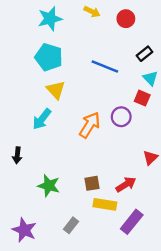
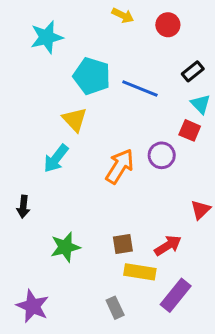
cyan star: (50, 19) -> (47, 37), moved
cyan pentagon: (49, 57) -> (92, 76), moved
green star: (49, 186) -> (65, 247), turned -30
gray rectangle: (71, 225) -> (115, 308), moved, turned -63

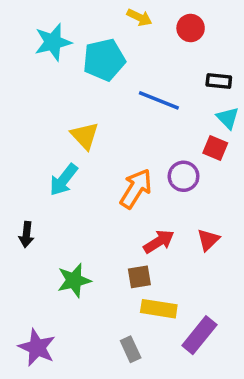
black rectangle: (193, 71) -> (219, 81), turned 45
cyan pentagon: (92, 76) -> (104, 60), moved, turned -30
red triangle: (201, 210) -> (208, 240), moved
red arrow: (168, 246) -> (159, 242), moved

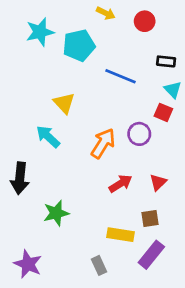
cyan arrow: (63, 180) -> (48, 137), turned 95
black arrow: (26, 235) -> (20, 178), size x1.6
brown square: (139, 277) -> (150, 218), moved

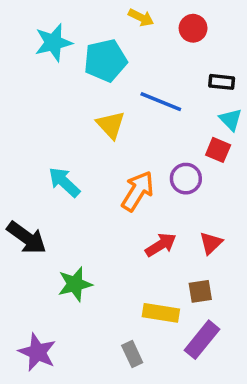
yellow triangle: (64, 103) -> (111, 125), moved
black arrow: (20, 178) -> (27, 238), turned -60

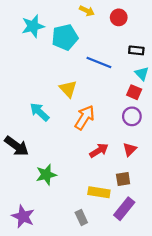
yellow triangle: (111, 125) -> (68, 89), moved
purple circle: (186, 179) -> (132, 116), moved

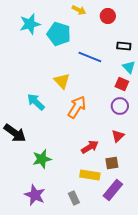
cyan pentagon: (65, 37) -> (59, 34), turned 30
red arrow: (99, 150) -> (90, 147), moved
purple star: (23, 216) -> (35, 195), moved

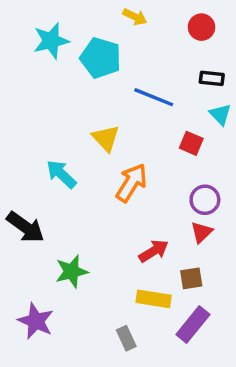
red circle: (108, 16) -> (201, 27), moved
red square: (122, 84) -> (191, 143), moved
purple circle: (120, 106) -> (205, 200), moved
purple star: (35, 195) -> (36, 321), moved

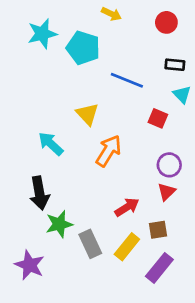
black arrow: (25, 227) -> (39, 193), moved, turned 44
yellow rectangle: (154, 299) -> (127, 247), turned -60
gray rectangle: (126, 338) -> (90, 244), moved, size x1.4

